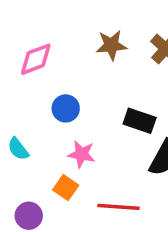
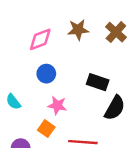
pink diamond: (36, 59) -> (40, 39), moved

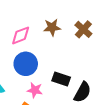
blue circle: (46, 74) -> (26, 64), size x1.5
black rectangle: (98, 82) -> (61, 79), moved

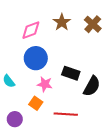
brown star: (52, 27) -> (62, 22), turned -30

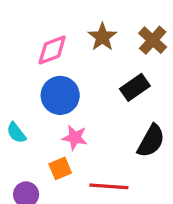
black rectangle: (71, 73) -> (135, 87), moved, turned -54
orange square: (36, 103) -> (60, 168), turned 32

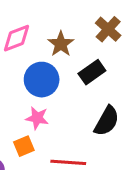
brown star: (102, 37) -> (61, 44), moved
blue circle: (60, 95) -> (42, 80), moved

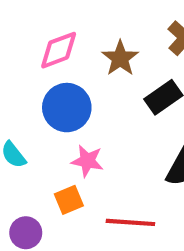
blue circle: (42, 80) -> (67, 108), moved

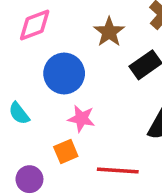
pink diamond: (59, 50) -> (35, 25), moved

